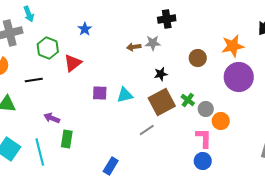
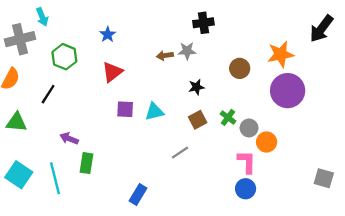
red triangle: (73, 63) -> (112, 72), moved
black line: (34, 80) -> (48, 94), turned -48
brown square: (162, 102) -> (198, 120), size x0.6

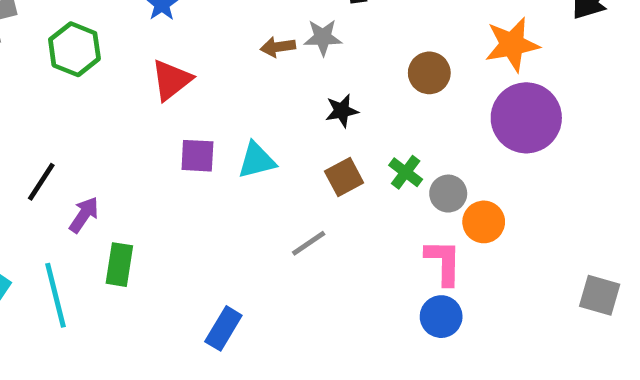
black line: (48, 94) -> (41, 182), moved
purple arrow: (69, 139) -> (84, 215), turned 102

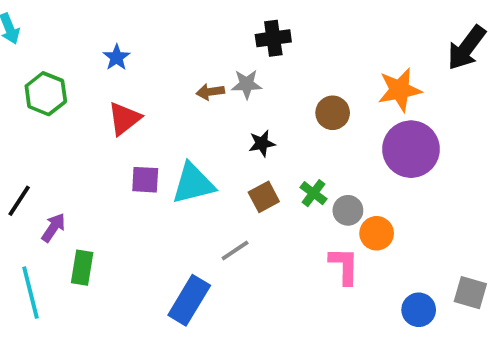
cyan triangle: (257, 160) -> (193, 184), size x1.4
blue circle: (441, 317) -> (419, 310), moved
blue rectangle: (223, 328) -> (189, 300), moved, size x1.4

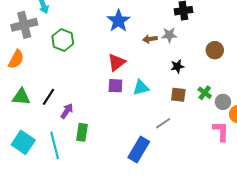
blue star: (117, 57) -> (119, 21), moved, size x1.6
red triangle: (124, 119) -> (116, 62), moved
cyan triangle: (193, 184) -> (141, 88), size x0.7
brown square: (264, 197) -> (178, 95), turned 35

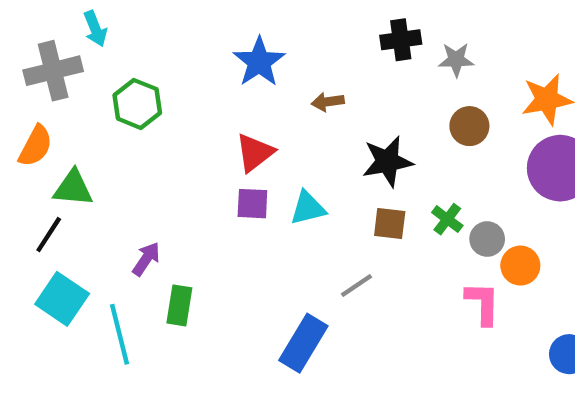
gray star: (169, 35) -> (456, 60), moved
black star: (177, 66) -> (387, 162), size x1.6
green triangle: (21, 97) -> (73, 188), moved
black line: (49, 97) -> (49, 235), moved
cyan square: (23, 142) -> (62, 299), moved

